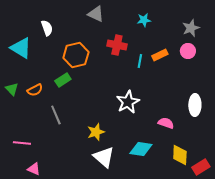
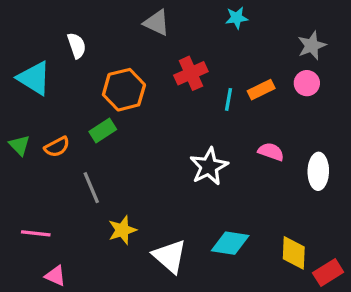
cyan star: (144, 20) -> (237, 18), moved
red cross: (117, 45) -> (191, 73), turned -36
pink semicircle: (166, 123) -> (271, 152), moved
yellow star: (96, 132) -> (122, 230), moved

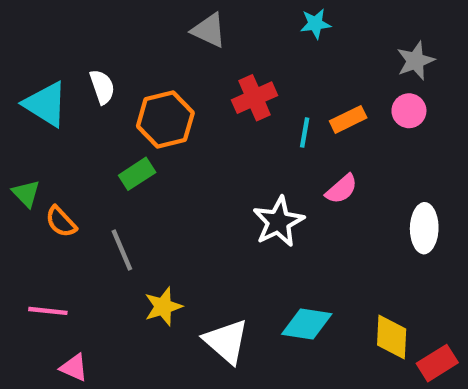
white semicircle: (77, 46) -> (102, 87), moved
orange semicircle: (57, 147) -> (61, 222), moved, turned 75
pink semicircle: (271, 152) -> (342, 189), moved, turned 120

